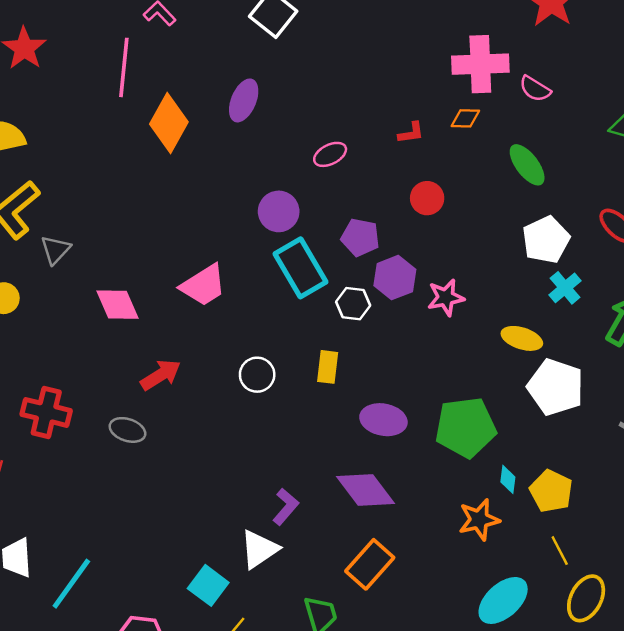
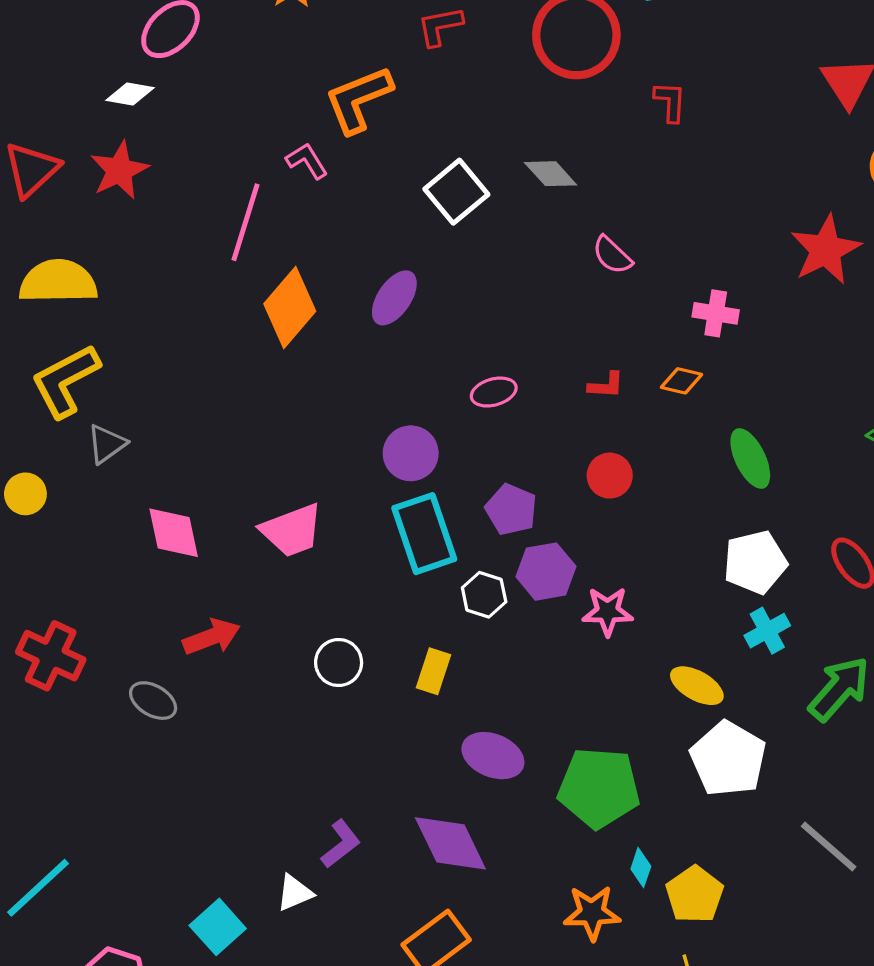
pink cross: (480, 64) -> (716, 313), size x0.6
pink semicircle: (535, 89) -> (612, 255), moved
white triangle: (259, 549) -> (295, 893), size x0.7

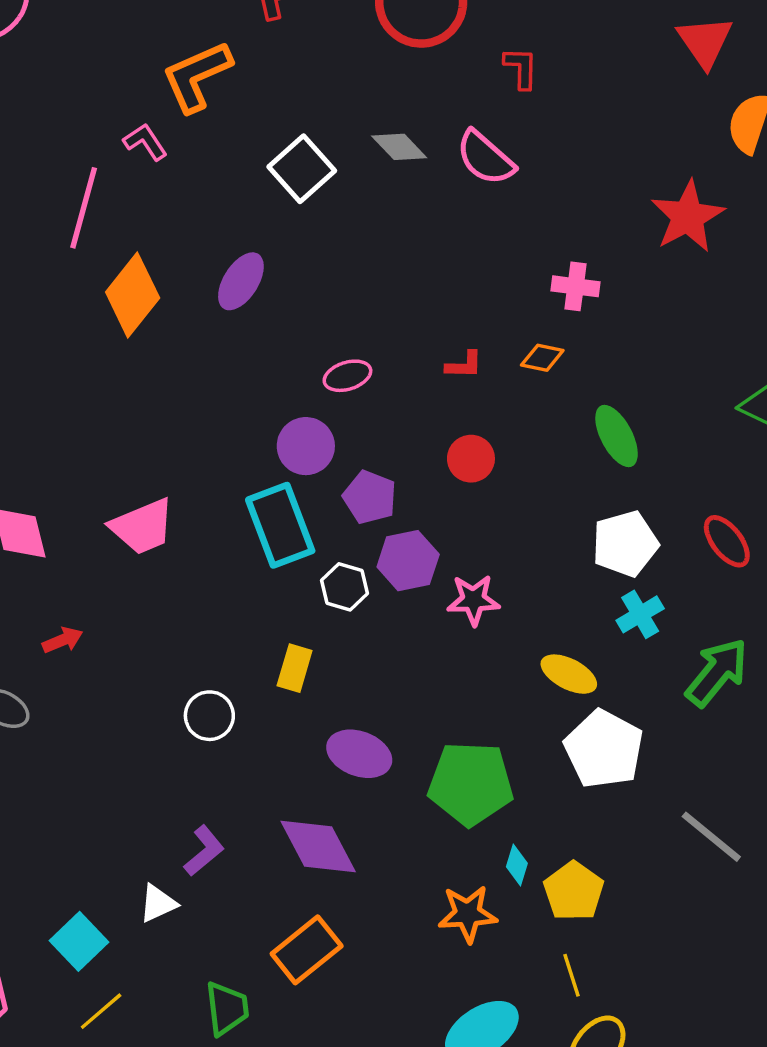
pink semicircle: (612, 255) -> (485, 158), moved, size x1.4
purple circle: (411, 453) -> (306, 446), moved
red arrow: (212, 637) -> (63, 640), size x0.7
white circle: (339, 662) -> (209, 716), moved

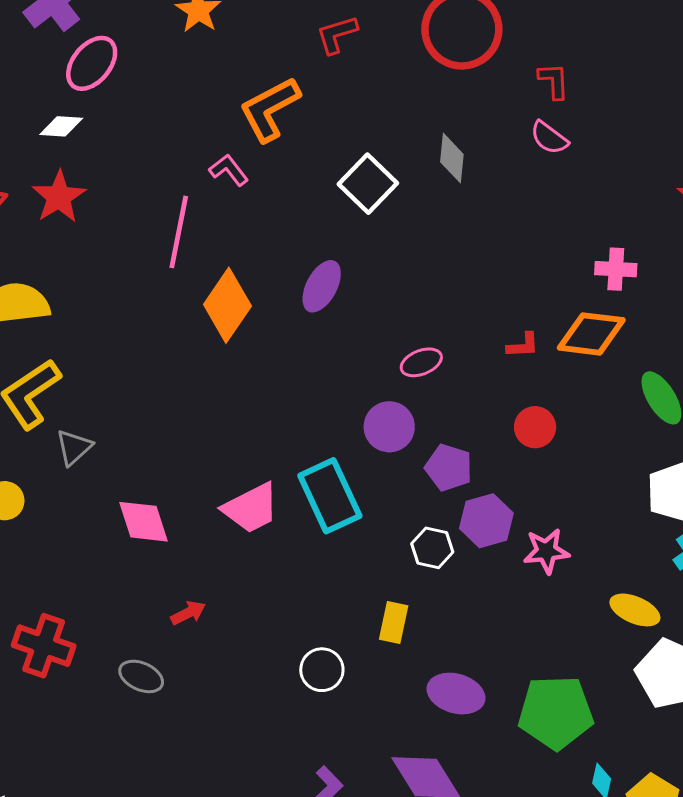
gray diamond: (399, 147) -> (452, 158), turned 54
pink semicircle: (485, 158) -> (549, 138), moved, size x0.7
orange diamond: (542, 358) -> (591, 334), size x1.8
cyan rectangle: (280, 525) -> (330, 496), moved

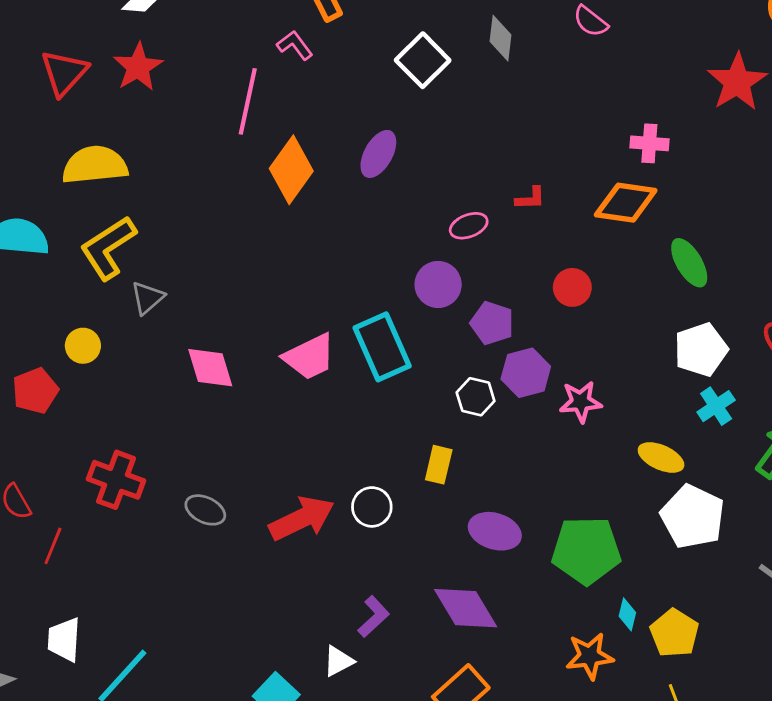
red L-shape: (523, 345) -> (530, 198), moved
red arrow: (188, 613) -> (302, 518), moved, size x2.0

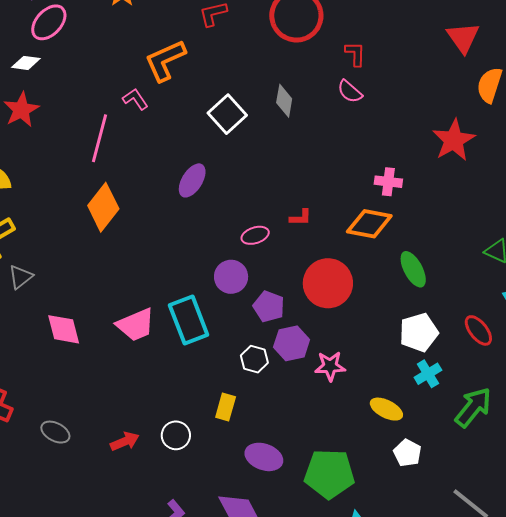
orange diamond: (291, 170) -> (103, 207), moved
red circle: (572, 287) -> (328, 283), size x1.8
white pentagon: (693, 517) -> (407, 453), size x0.6
red arrow: (302, 518) -> (125, 441), size x0.6

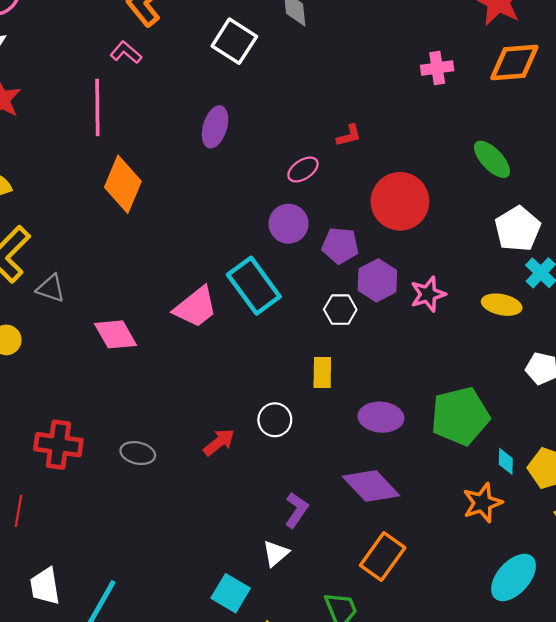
orange diamond: (369, 224) -> (514, 63), moved
gray triangle: (21, 277) -> (51, 288), turned -48
yellow ellipse: (386, 409) -> (502, 305), moved

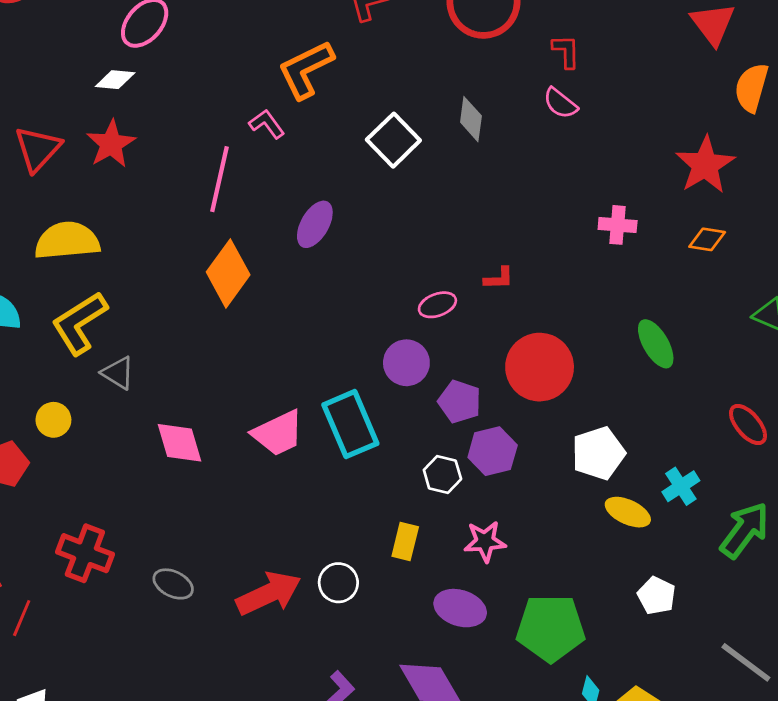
orange diamond: (514, 63) -> (707, 239), size x0.6
purple ellipse: (215, 127) -> (315, 224), moved
white pentagon: (518, 229) -> (598, 453), moved
pink star: (428, 294) -> (485, 541), moved
red arrow: (219, 442) -> (269, 593), size x1.6

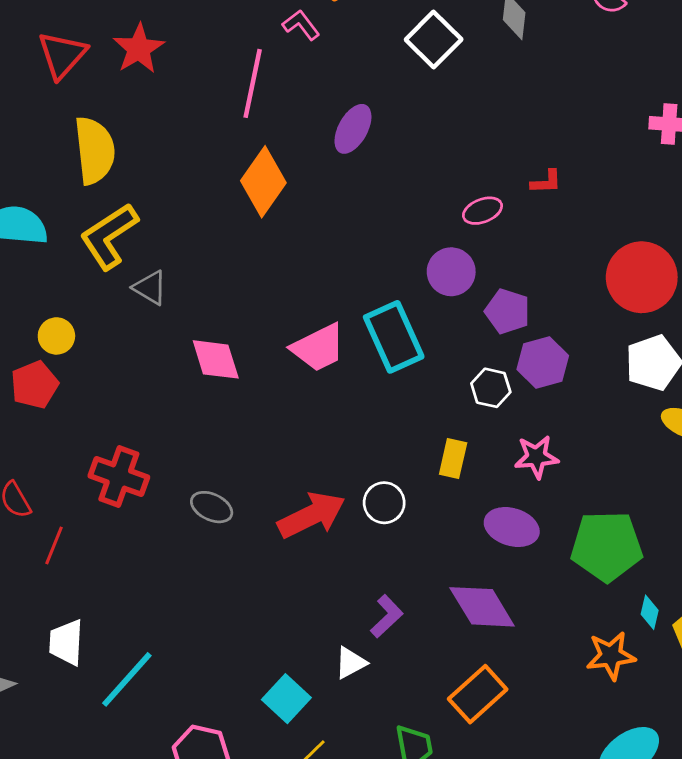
yellow semicircle: (67, 241) -> (95, 150), turned 90
red circle: (540, 367) -> (642, 277), moved
yellow circle: (53, 420) -> (56, 336), moved

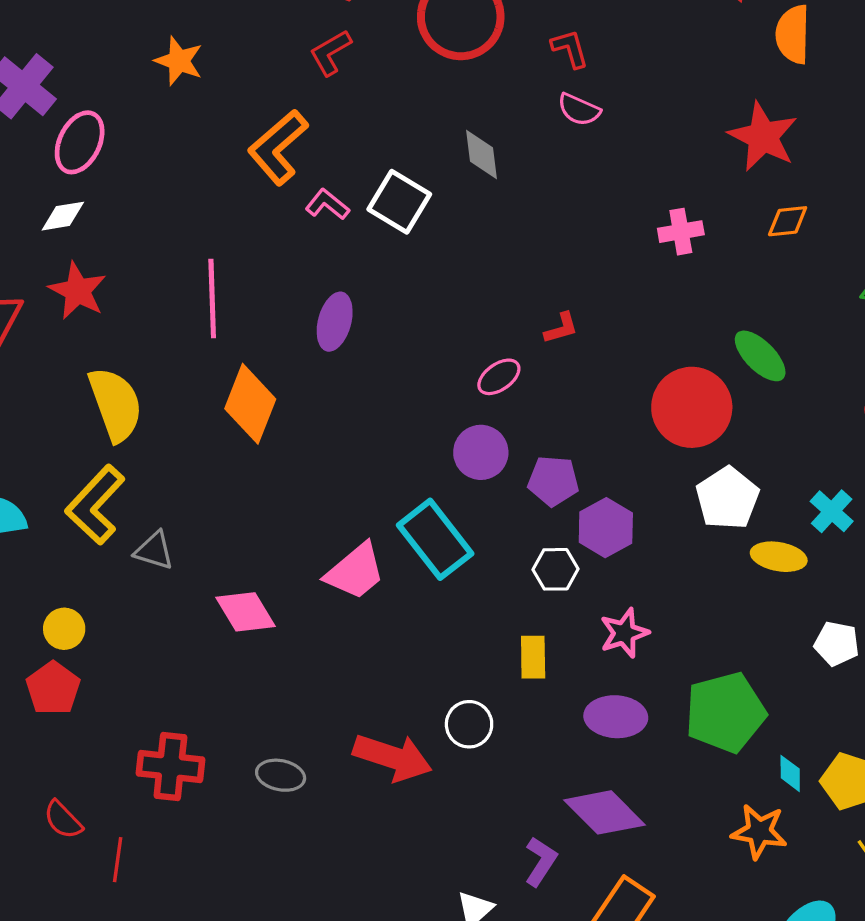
pink L-shape: (301, 25) -> (327, 204), moved
yellow semicircle: (95, 150) -> (115, 404), moved
red arrow: (312, 515) -> (393, 757), turned 58
purple L-shape: (387, 616) -> (541, 861), moved
orange star: (611, 656) -> (759, 832), turned 30

